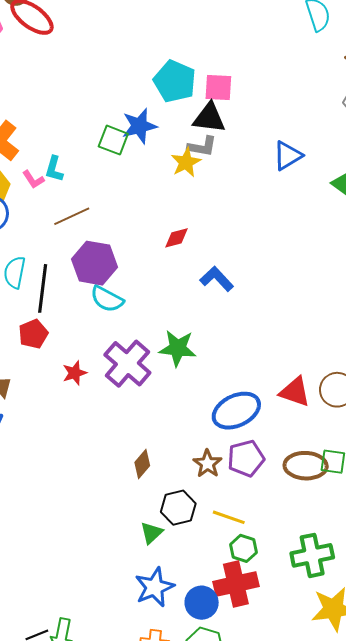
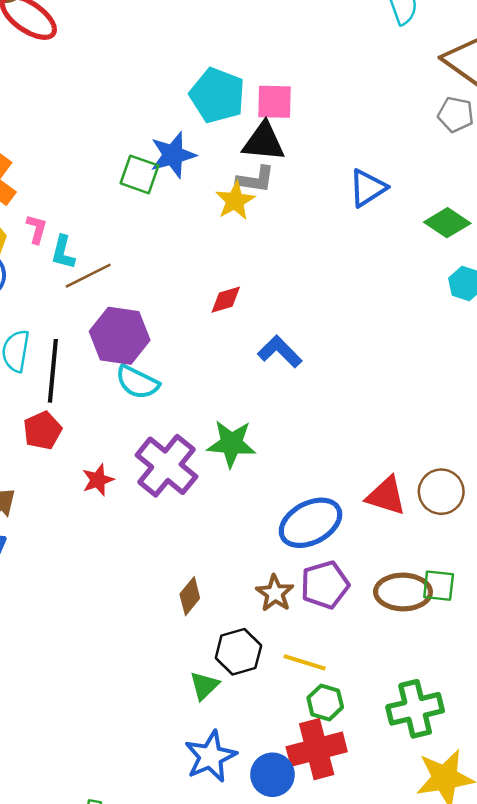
cyan L-shape: (54, 169) -> (63, 252), moved
pink L-shape: (33, 179) -> (37, 229), turned -130

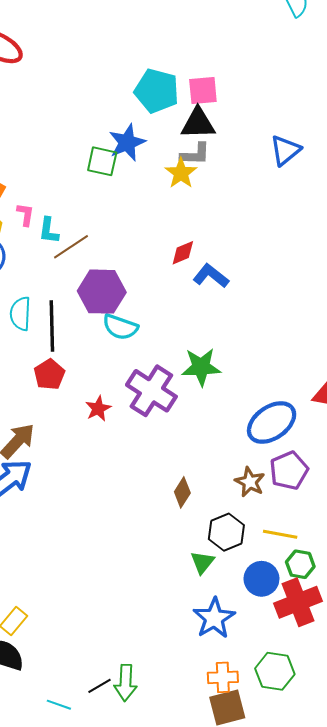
blue L-shape: (280, 352) -> (211, 276), moved
blue circle: (272, 775) -> (261, 579), moved

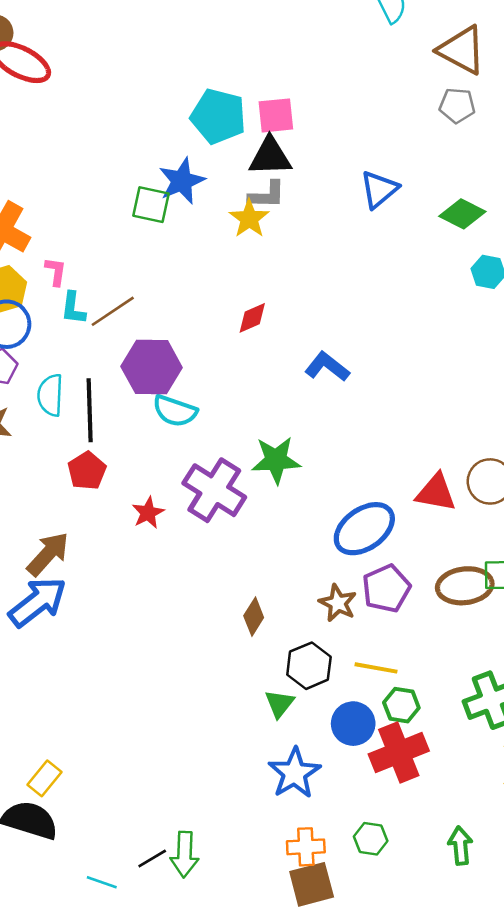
cyan L-shape: (49, 231) -> (73, 308), moved
blue L-shape: (211, 276) -> (327, 367), moved
green hexagon: (275, 671) -> (371, 839), size x0.7

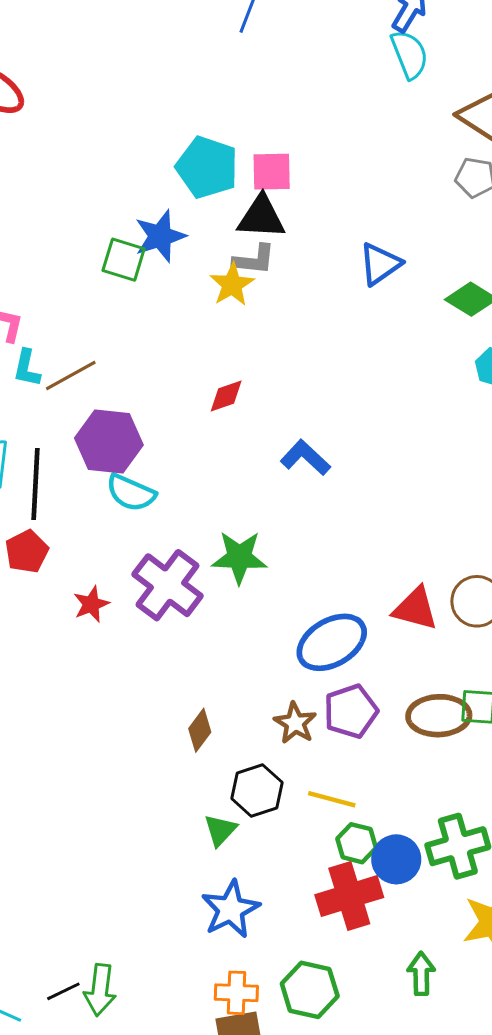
blue circle: (353, 724) -> (396, 859), moved
green hexagon: (371, 839) -> (310, 990), size x1.5
green arrow: (460, 846) -> (421, 974), moved

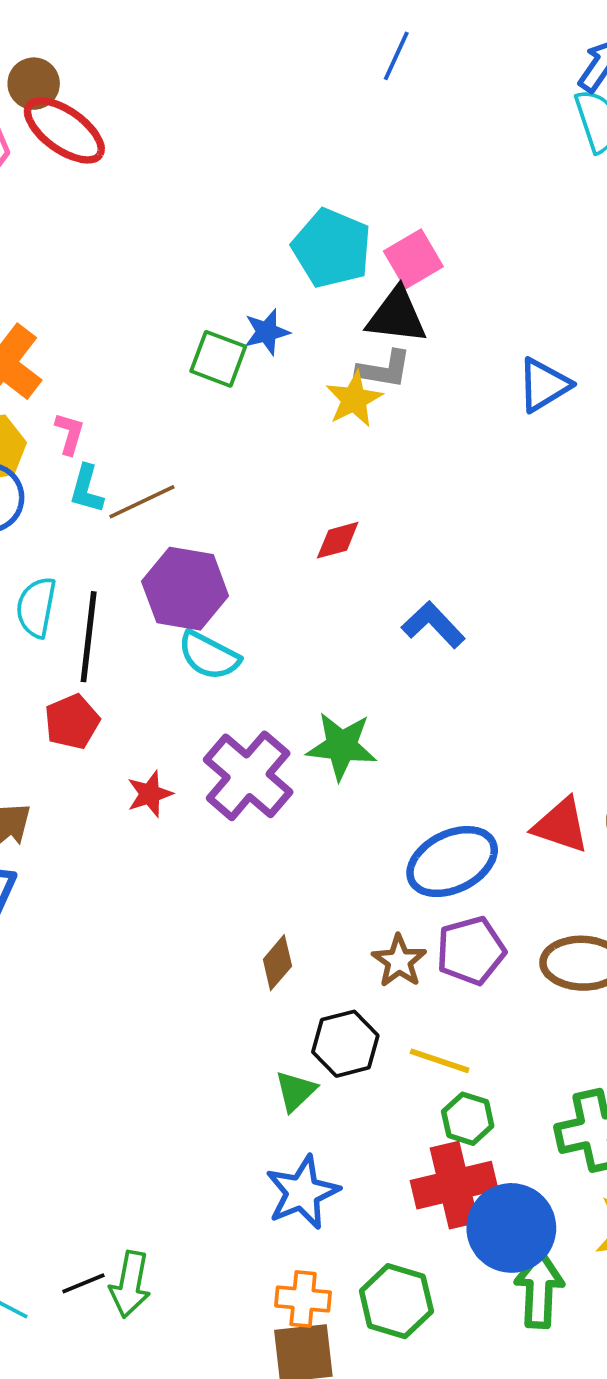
pink square: (272, 172) -> (413, 259), turned -33
blue star: (160, 236) -> (267, 332), size x0.7
blue circle: (396, 859) -> (511, 1228), moved, size x1.4
green arrow: (421, 974) -> (539, 1290), size x1.4

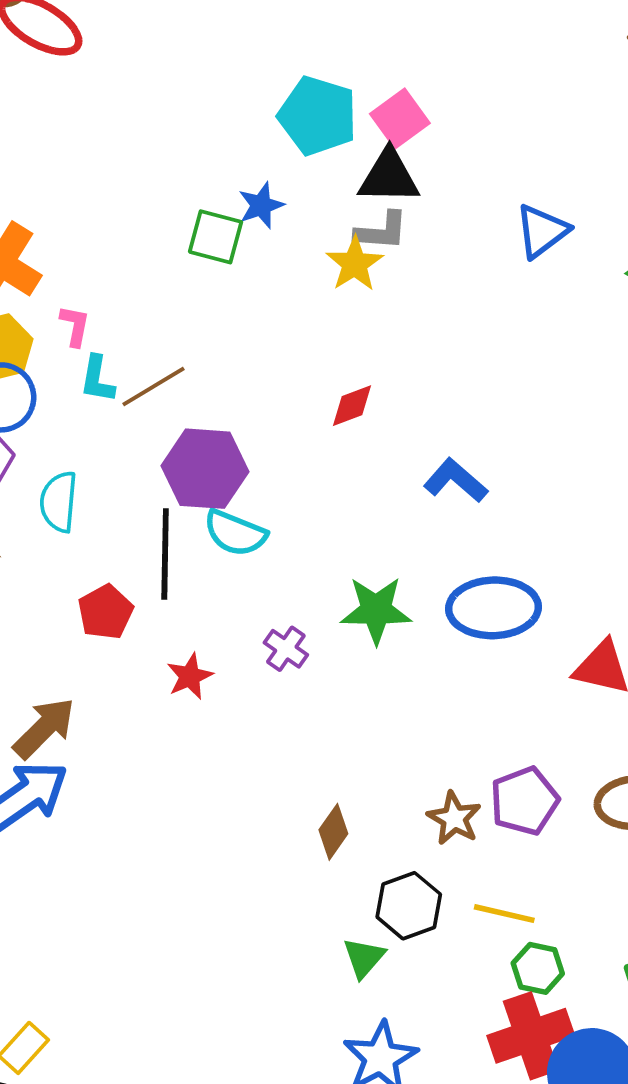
black line: (89, 637) -> (165, 554), moved
purple cross: (248, 776) -> (286, 649), size x0.5
blue ellipse: (452, 862) -> (493, 608), moved, turned 30

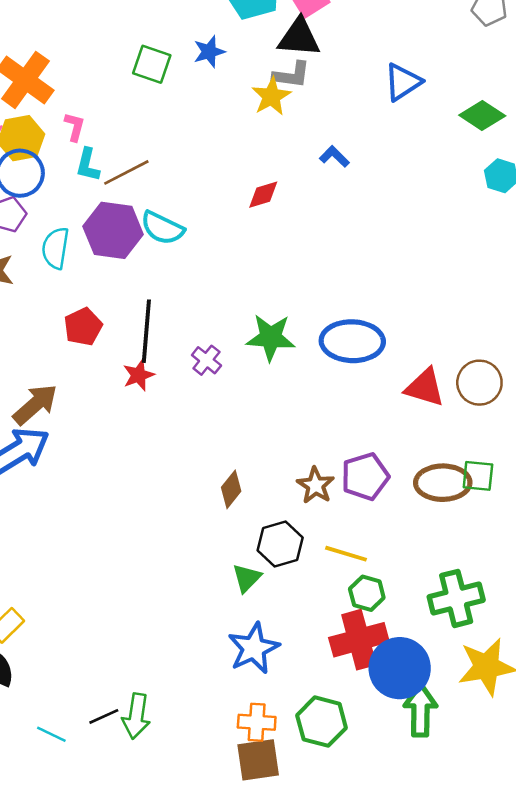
green square: (216, 237) -> (152, 64), moved
purple hexagon: (205, 469) -> (113, 230), moved
blue L-shape: (455, 480) -> (334, 157), moved, size x0.7
cyan semicircle: (235, 533) -> (162, 228), moved
black line: (165, 554) -> (146, 331), moved

